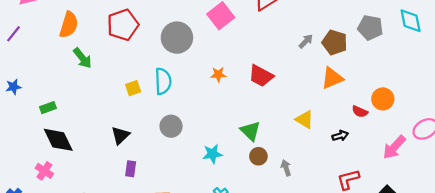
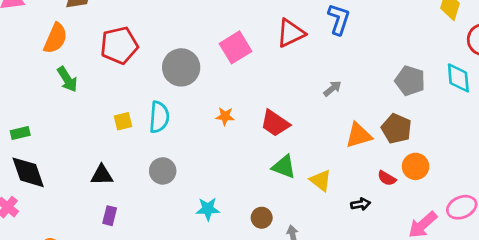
brown pentagon: (335, 42) -> (396, 129), moved
green triangle: (250, 131) -> (284, 167), moved, turned -30
black triangle: (120, 135) -> (102, 175), turned 36

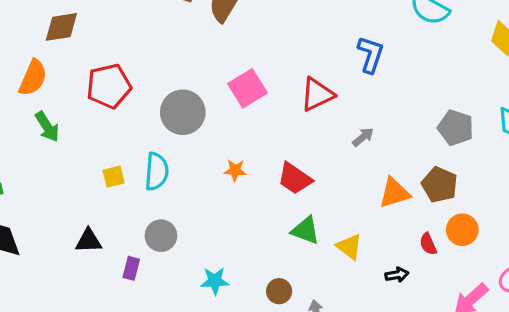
red triangle: (291, 33) -> (317, 94), moved
red semicircle: (387, 178) -> (428, 244), turned 36
purple rectangle: (110, 216) -> (131, 268), moved

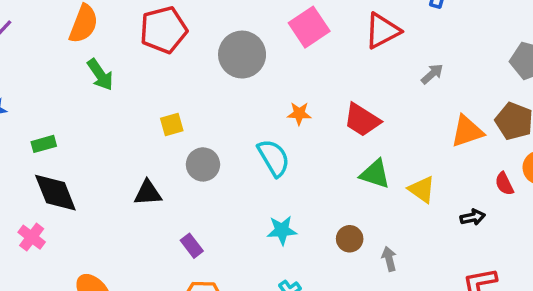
cyan semicircle: (157, 171) -> (274, 158), moved, turned -33
gray circle: (161, 236) -> (203, 164), moved
purple rectangle: (131, 268) -> (192, 246), moved, turned -50

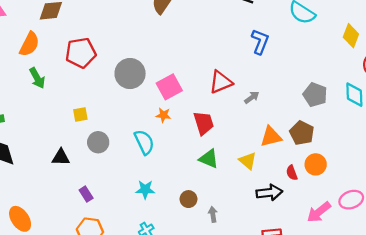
pink square: (309, 27) -> (169, 87), moved
red triangle: (382, 31) -> (221, 82), moved
red trapezoid: (362, 120) -> (204, 123), turned -145
yellow triangle: (422, 189) -> (248, 161), moved
black arrow: (473, 217) -> (269, 193), size x1.6

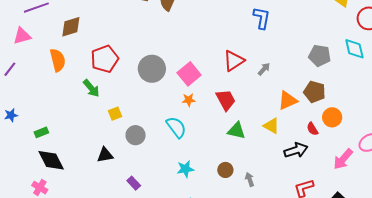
orange semicircle: (29, 44) -> (58, 60), turned -30
green arrow: (37, 78) -> (91, 88), moved

